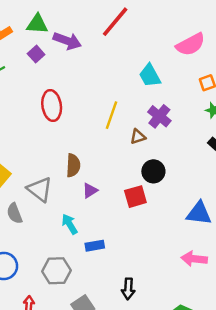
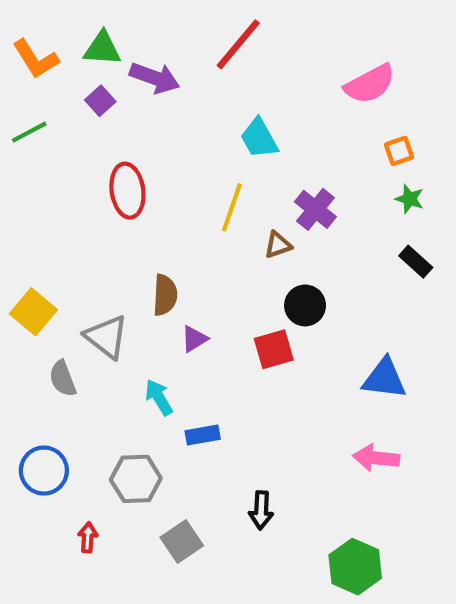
cyan trapezoid: (150, 76) -> (259, 138), moved

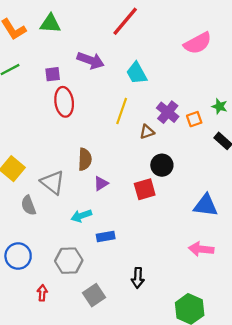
purple arrow: (155, 78) -> (91, 60), moved
purple square: (100, 101) -> (53, 74), moved, turned 35
orange square: (399, 151) -> (194, 119), moved
cyan arrow: (159, 397) -> (81, 216), turned -78

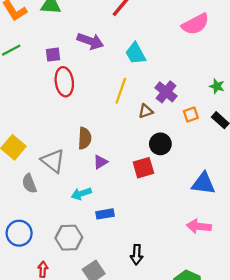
orange square: (194, 119) -> (191, 115), moved

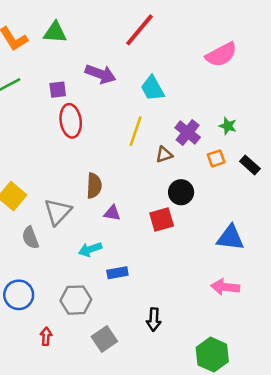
green star: (217, 86) -> (228, 126), moved
gray triangle: (53, 161) -> (58, 212), turned 35
purple triangle: (100, 162) -> (112, 213), turned 42

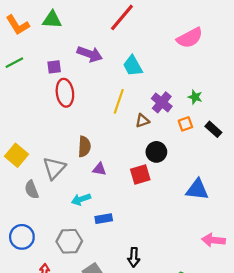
pink arrow: (225, 287) -> (213, 240), moved

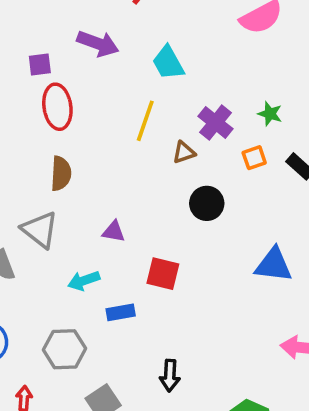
brown semicircle: (84, 147) -> (61, 173), moved
gray triangle: (54, 168) -> (40, 230), turned -35
red square: (140, 175) -> (163, 274), moved, turned 30

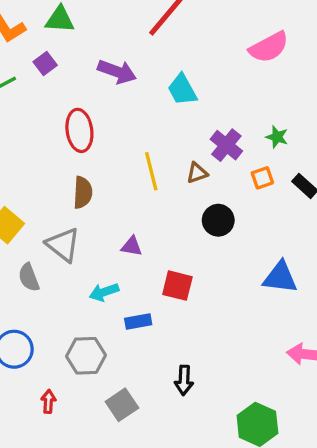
purple square: (40, 65) -> (45, 63), moved, turned -30
yellow line: (145, 121) -> (151, 171), moved, turned -33

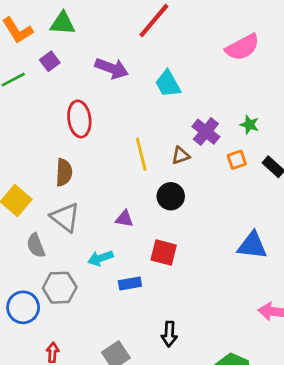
brown semicircle: (83, 192) -> (64, 172), moved
black circle: (218, 220) -> (171, 196), moved
gray hexagon: (86, 356) -> (60, 288), moved

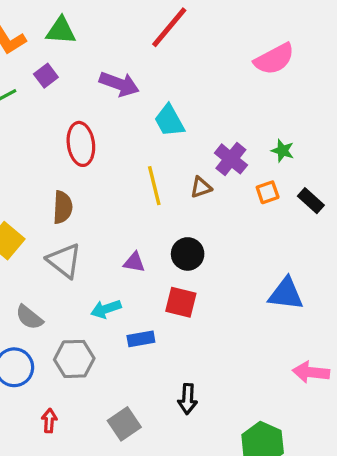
cyan trapezoid: (168, 84) -> (169, 121), moved
black circle: (171, 196) -> (188, 254), moved
gray semicircle: (36, 245) -> (29, 317), moved, turned -30
gray hexagon: (60, 288) -> (74, 359), moved

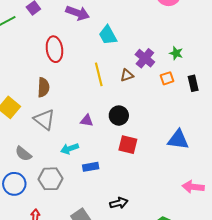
black rectangle: (311, 201) -> (193, 83), turned 35
red square: (181, 302) -> (128, 145), moved
black arrow: (188, 399) -> (119, 203), turned -108

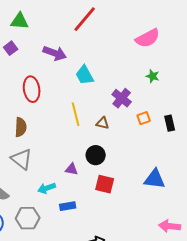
green star: (176, 53) -> (153, 76), moved
brown triangle: (127, 75) -> (103, 123), moved, turned 32
purple triangle: (87, 121) -> (72, 169), moved

